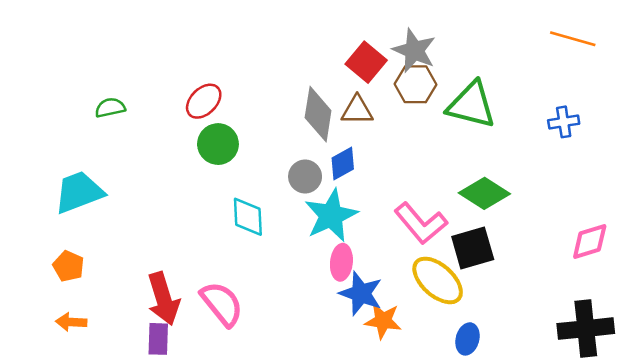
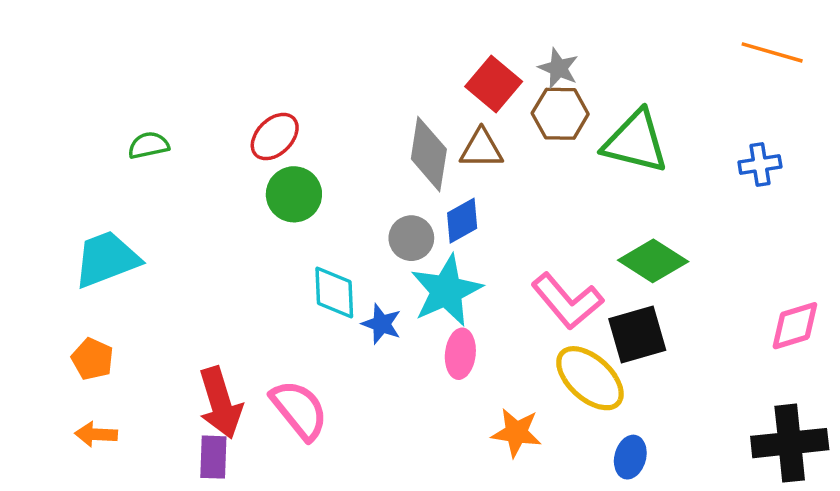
gray star: (414, 50) -> (558, 68), size x0.7
blue star: (361, 293) -> (382, 324), moved, size x0.7

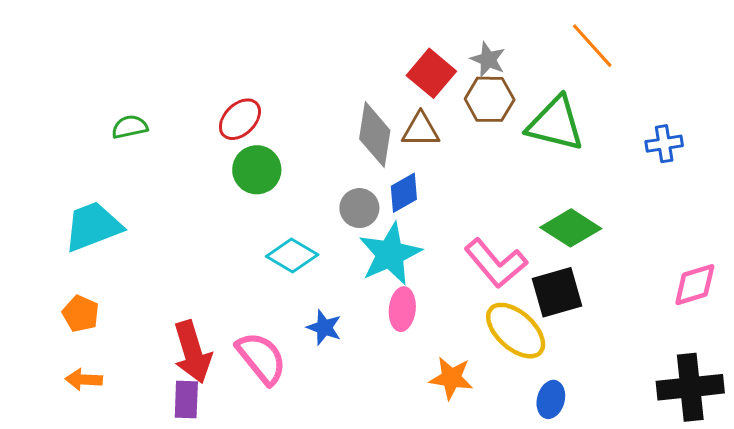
orange line: (772, 52) -> (592, 46), moved, turned 32
cyan diamond: (334, 292) -> (292, 256), turned -57
blue star: (382, 324) -> (324, 327), moved

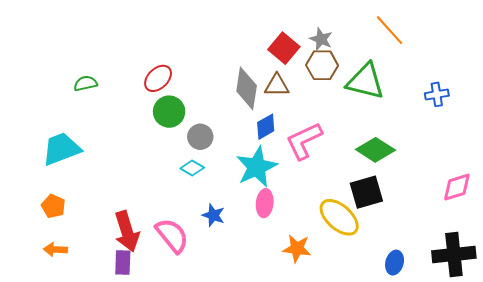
gray circle: (359, 208) -> (200, 137), moved
cyan diamond: (292, 256) -> (192, 168), size x0.7
pink L-shape: (496, 263) -> (304, 141), moved, turned 105
blue ellipse: (551, 399) -> (395, 263), moved

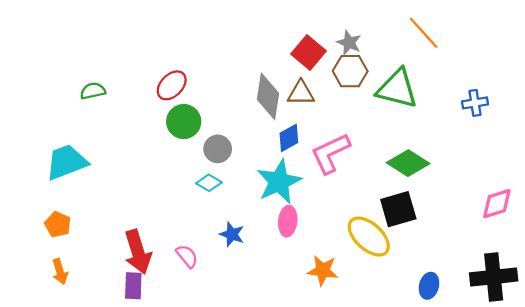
pink semicircle: (172, 235) -> (187, 256), size x0.6
orange arrow: (55, 249) -> (60, 272), turned -110

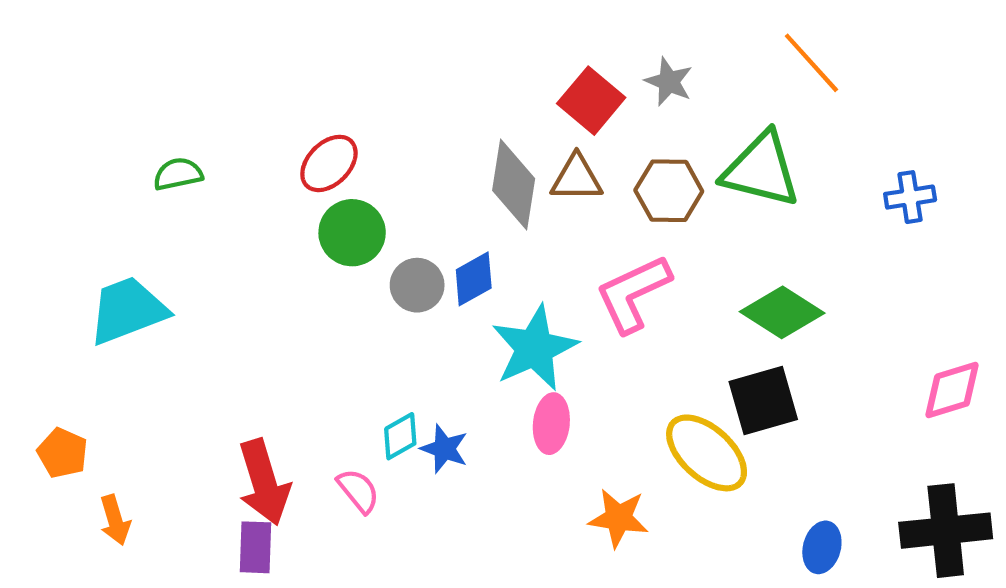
brown hexagon: (350, 71) -> (669, 191), moved
blue diamond: (289, 138) -> (474, 279), moved
cyan diamond: (209, 183) -> (400, 436), moved, turned -60
orange pentagon: (58, 224) -> (63, 453), moved

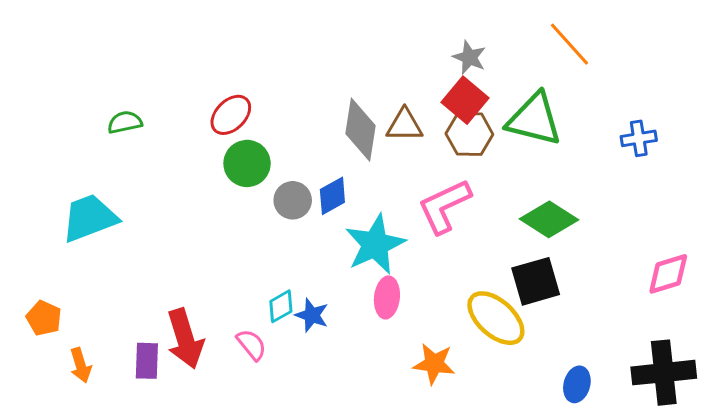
red square: (591, 101) -> (465, 100), moved
purple rectangle: (256, 547) -> (147, 361), moved

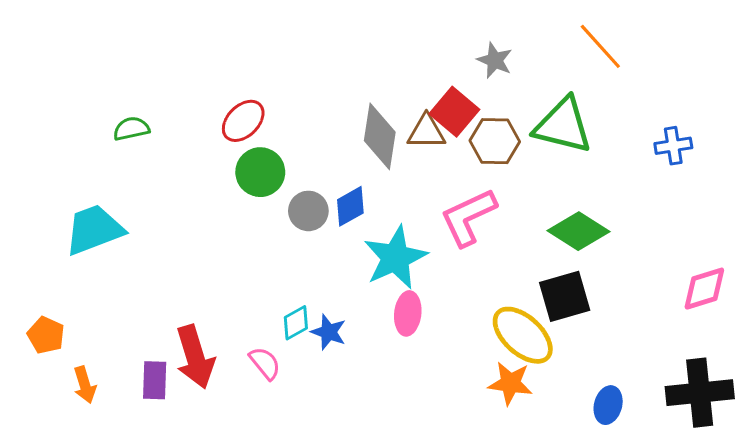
red square: (465, 100) -> (454, 112), moved
orange star: (434, 364) -> (510, 383), moved

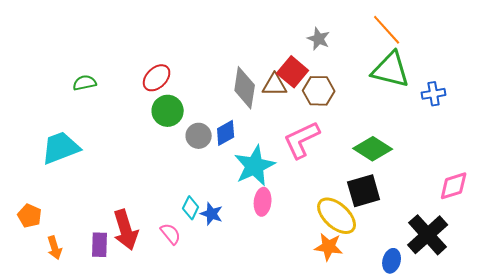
green triangle: (563, 126) -> (391, 70), moved
cyan diamond: (296, 323) -> (191, 208), turned -35
black cross: (700, 393) -> (428, 235), moved, turned -36

